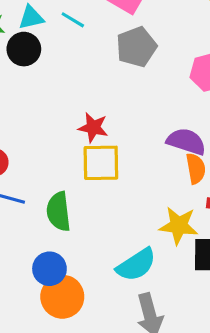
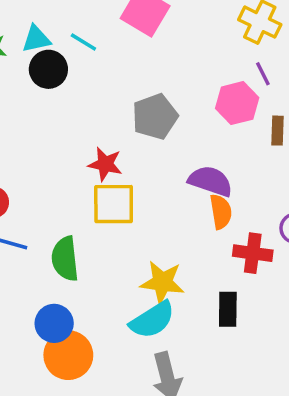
gray pentagon: (136, 47) -> (155, 116), moved
black circle: (24, 49) -> (48, 69), moved
yellow star: (179, 226) -> (162, 282), moved

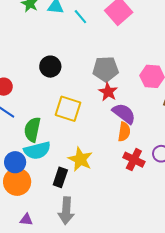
black circle: (48, 69) -> (50, 67), moved
red star: (105, 164) -> (108, 92), moved
black rectangle: (228, 309) -> (60, 177), moved
cyan semicircle: (152, 320) -> (37, 151), moved

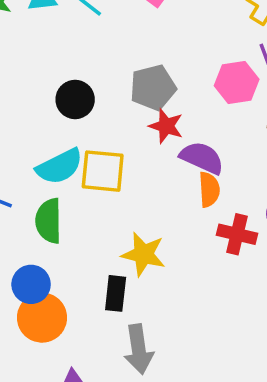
black circle: (50, 67) -> (75, 99), moved
cyan semicircle: (37, 151) -> (60, 167), moved

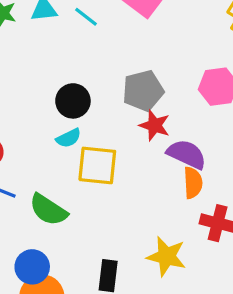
cyan semicircle: (60, 167) -> (69, 138), moved, size x0.6
green semicircle: (49, 221) -> (48, 210), turned -57
yellow star: (144, 254) -> (166, 256), moved

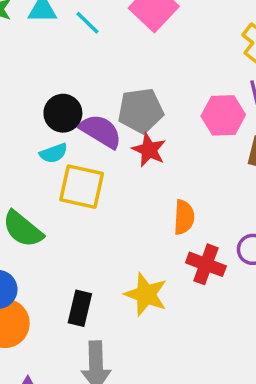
purple semicircle: (187, 154) -> (101, 131), moved

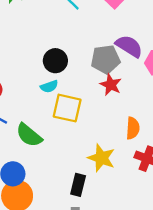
purple semicircle: (101, 131) -> (129, 46), moved
yellow star: (146, 294) -> (101, 158), moved
black rectangle: (80, 308) -> (78, 185), moved

